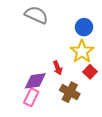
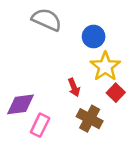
blue circle: (84, 27) -> (94, 37), moved
purple diamond: (35, 81) -> (21, 104), moved

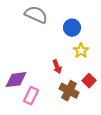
yellow star: (105, 67) -> (81, 51), size x0.7
red square: (116, 93) -> (89, 81), moved

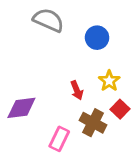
yellow star: (81, 51) -> (109, 81), moved
pink rectangle: (31, 96) -> (59, 139), moved

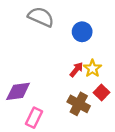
red arrow: (77, 90) -> (76, 70), moved, turned -119
pink rectangle: (59, 139) -> (34, 118), moved

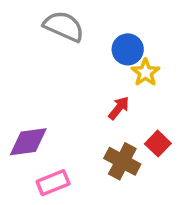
yellow star: (92, 68) -> (145, 72), moved
pink rectangle: (34, 118) -> (53, 183), turned 42

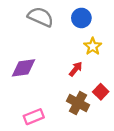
blue circle: (128, 49) -> (81, 18), moved
purple diamond: (28, 142) -> (24, 68), moved

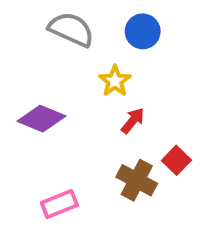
yellow star: (93, 46) -> (115, 81), moved
purple diamond: (24, 68) -> (41, 119), turned 30

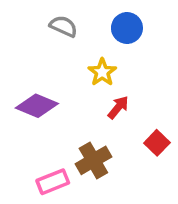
gray semicircle: (71, 29) -> (63, 26), size x0.7
brown cross: (137, 180) -> (93, 160), moved, turned 32

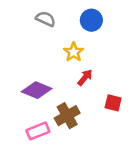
purple diamond: (37, 106) -> (37, 90), moved
red square: (157, 143) -> (113, 103), turned -30

